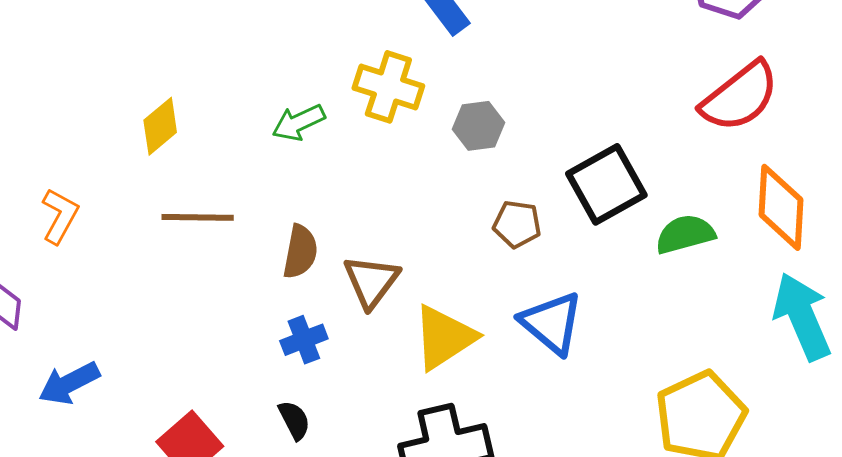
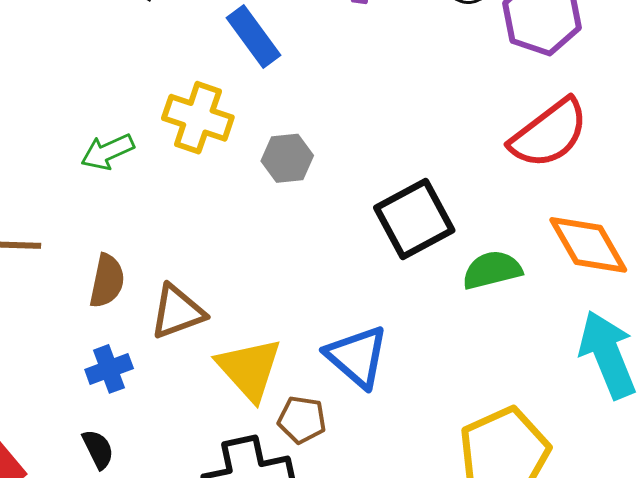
orange diamond: (781, 207) -> (588, 245), turned -34
brown pentagon: (517, 224) -> (302, 420), moved
brown triangle: (371, 281) -> (177, 312), turned 32
yellow triangle: (444, 337) -> (249, 369), turned -40

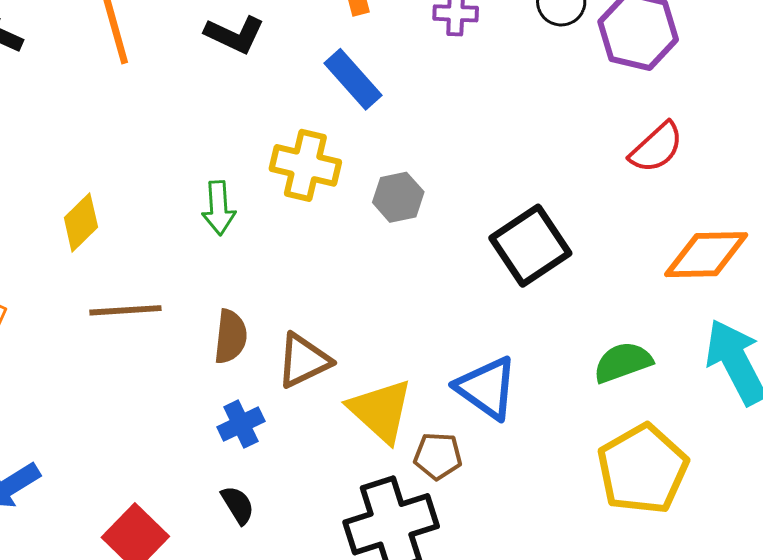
red semicircle: (549, 134) -> (656, 148), size x0.7
green arrow: (107, 152) -> (219, 208), turned -64
orange diamond: (588, 245) -> (706, 255), turned -56
green semicircle: (492, 270) -> (623, 362), moved

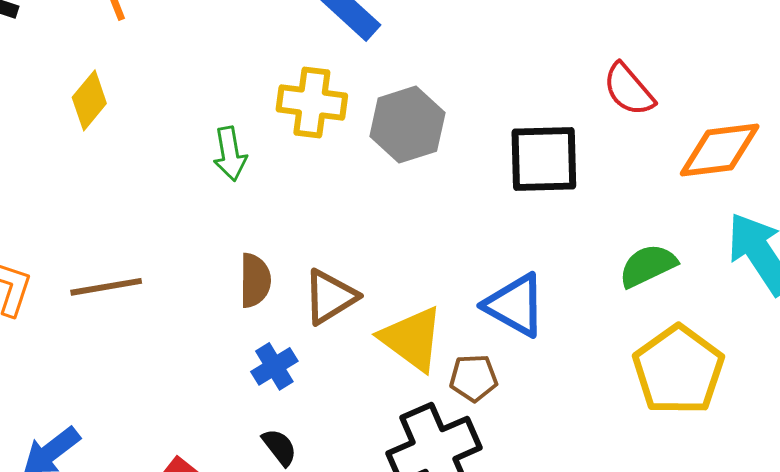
red semicircle: (656, 148) -> (629, 90), moved, turned 98
gray hexagon: (398, 197) -> (407, 125), size x1.5
yellow diamond: (81, 222) -> (89, 100), moved
black square: (530, 246) -> (544, 159), turned 38
brown line: (125, 310) -> (106, 287), moved

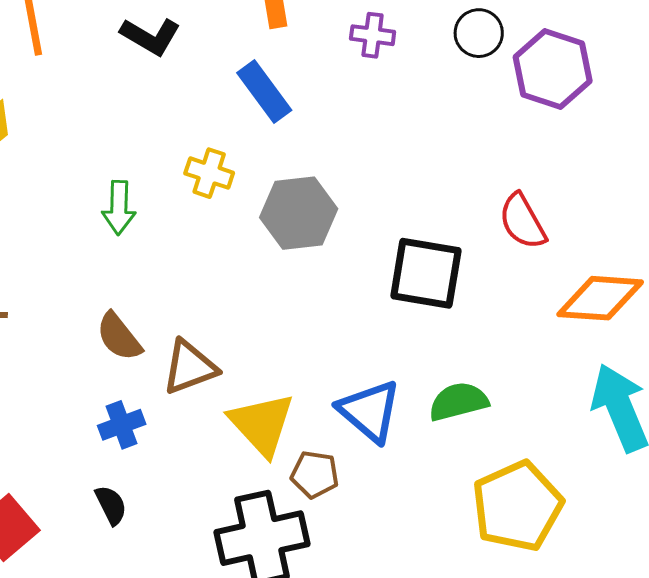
yellow cross: (312, 103) -> (209, 173), size x0.7
green semicircle: (648, 266) -> (458, 402), moved
brown semicircle: (255, 280) -> (119, 337), turned 130

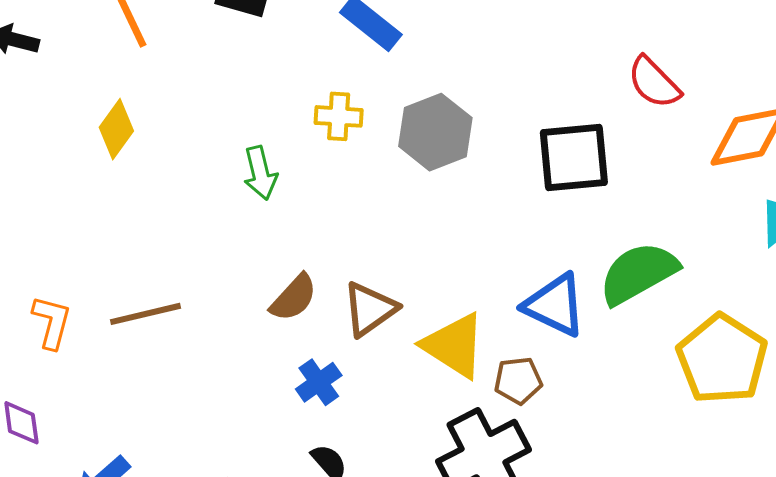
brown semicircle: (119, 337) -> (294, 298), turned -84
green semicircle: (458, 402) -> (638, 273), size x1.4

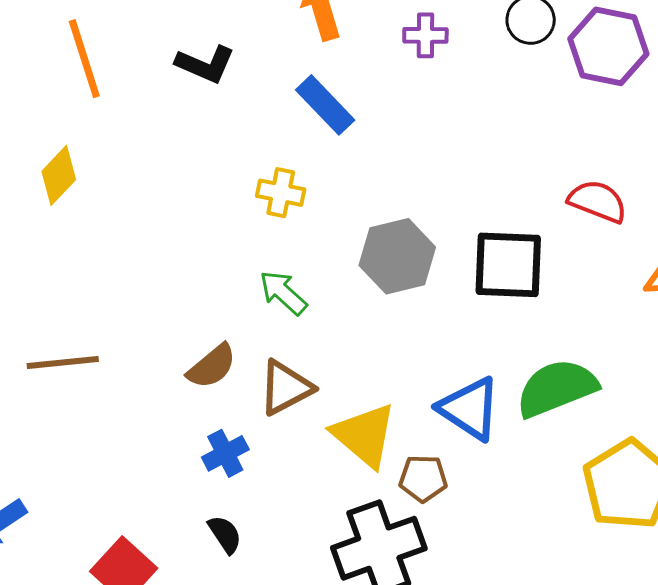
red semicircle: (654, 83) -> (598, 201), turned 148
gray hexagon: (435, 132) -> (397, 256), moved
green arrow: (260, 173) -> (283, 293), moved, turned 138

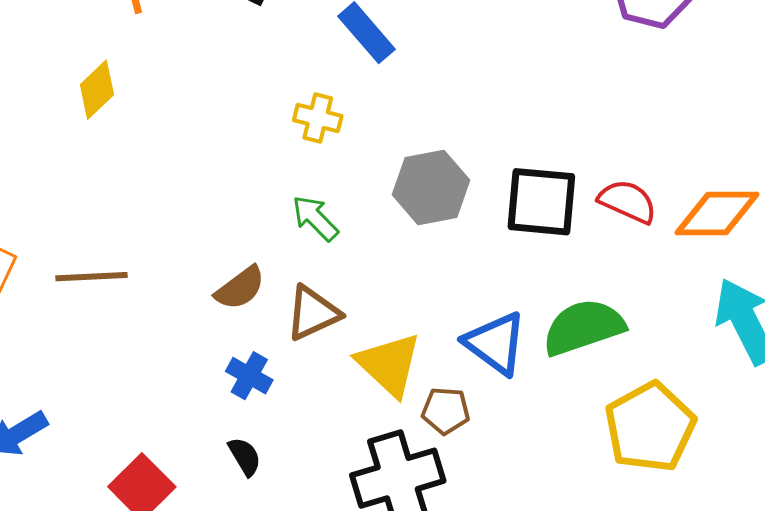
red semicircle: (598, 201) -> (628, 201), moved
blue cross: (225, 453) -> (249, 376), turned -36

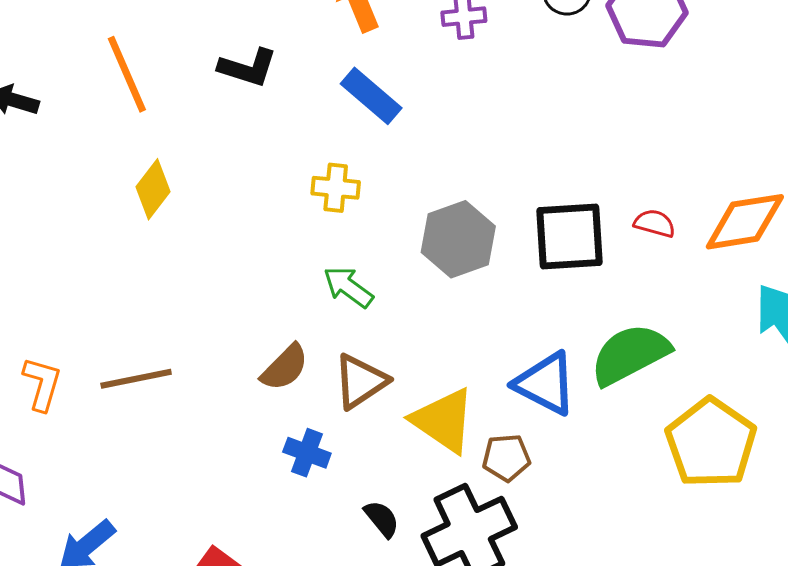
yellow diamond: (97, 90) -> (153, 189), moved
red semicircle: (628, 201) -> (655, 223), size x0.7
black semicircle: (245, 457) -> (382, 519), moved

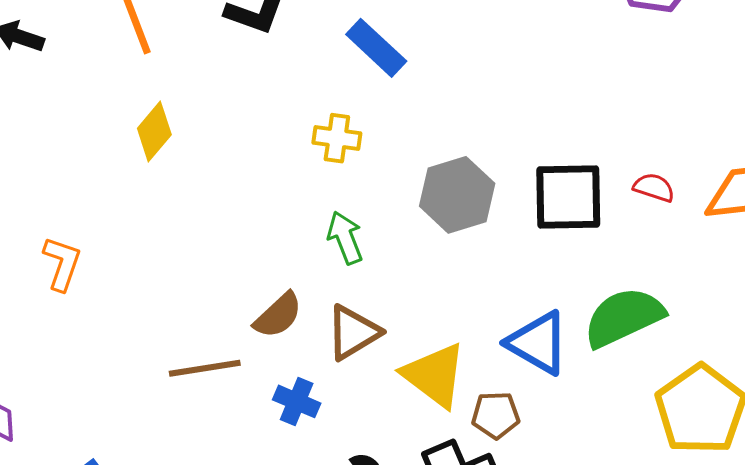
green arrow: (348, 287) -> (345, 238), turned 30
brown line: (136, 379) -> (205, 368), moved
orange L-shape: (42, 384) -> (62, 264), moved

